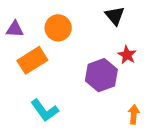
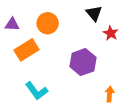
red star: (127, 55) -> (111, 33), moved

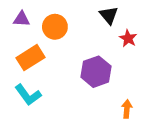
purple triangle: (12, 24) -> (22, 19), moved
cyan L-shape: (36, 91) -> (28, 95), moved

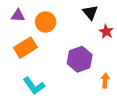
cyan L-shape: (28, 95) -> (34, 86), moved
orange arrow: (127, 109) -> (105, 80), moved

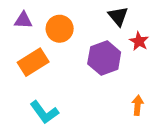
purple hexagon: (80, 59) -> (104, 58), moved

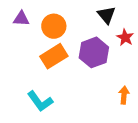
orange rectangle: (33, 62) -> (54, 56), moved

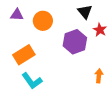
orange rectangle: (54, 56) -> (24, 55), moved

